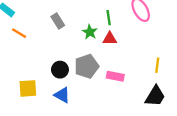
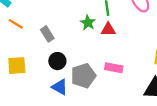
gray rectangle: (58, 21) -> (47, 34), moved
gray pentagon: (86, 66) -> (83, 76), moved
yellow square: (28, 88) -> (17, 66), moved

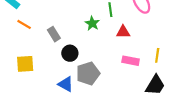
red triangle: (108, 29) -> (123, 32), moved
black circle: (57, 61) -> (70, 53), moved
pink rectangle: (114, 68) -> (131, 61), moved

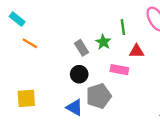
gray rectangle: (54, 34) -> (81, 48), moved
pink rectangle: (131, 61) -> (119, 70), moved
yellow square: (25, 64) -> (26, 98), moved

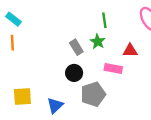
green line: (123, 27) -> (104, 20), moved
orange line: (30, 43) -> (12, 43), moved, turned 56
blue triangle: (75, 108) -> (55, 105), moved, turned 48

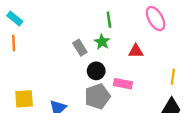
pink rectangle: (113, 68) -> (123, 84), moved
black circle: (74, 73) -> (96, 71), moved

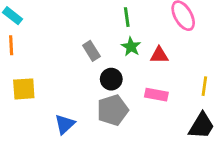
green star: (102, 42) -> (131, 47), moved
pink rectangle: (123, 84) -> (156, 95), moved
yellow square: (24, 99) -> (24, 89), moved

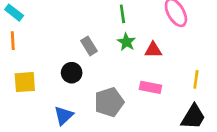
black circle: (111, 79) -> (72, 73), moved

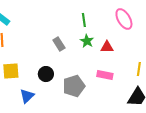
black circle: (72, 73) -> (46, 74), moved
blue triangle: (64, 115) -> (27, 96), moved

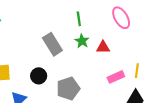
gray rectangle: (59, 44) -> (52, 44), size x1.5
pink rectangle: (105, 75) -> (116, 77), moved, turned -35

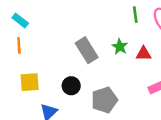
green line: (79, 19) -> (135, 15), moved

